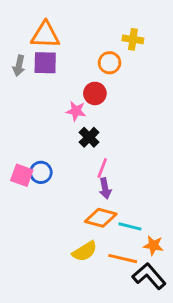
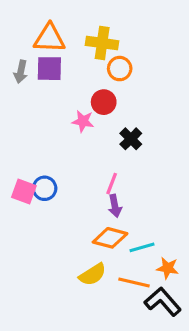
yellow cross: (133, 39) -> (102, 43), moved, size x1.4
black cross: (89, 137) -> (131, 139), moved
cyan line: (130, 226) -> (142, 247), turned -30

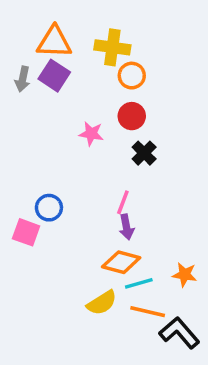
purple square: (49, 69) -> (54, 76), turned 32
red circle: (104, 102) -> (132, 116), moved
pink square: (24, 191) -> (26, 232), moved
cyan line: (142, 247) -> (139, 283), moved
orange star: (168, 268) -> (185, 275), moved

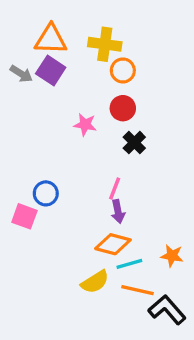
gray arrow: (23, 79) -> (21, 74), turned -70

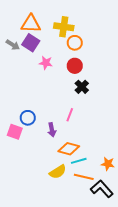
pink star: (85, 125) -> (46, 63), moved
purple arrow: (118, 211) -> (52, 130), moved
orange star: (172, 256) -> (108, 164), moved

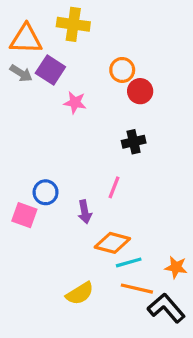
orange triangle: (31, 24) -> (26, 39), moved
yellow cross: (64, 27) -> (73, 24), moved
red circle: (75, 66) -> (140, 91), moved
black cross: (82, 87) -> (134, 142), turned 32
yellow semicircle: (58, 172) -> (80, 293), moved

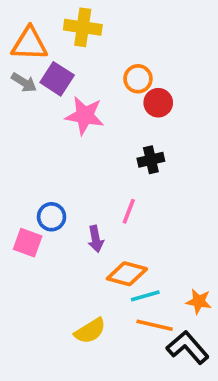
pink star: (75, 103) -> (85, 116), size x1.5

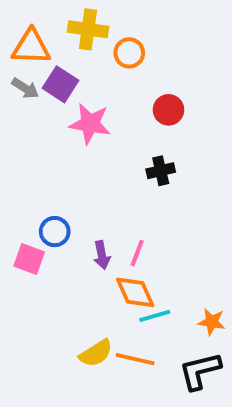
orange circle: (138, 79) -> (129, 53), moved
pink line: (129, 211) -> (137, 253), moved
orange diamond: (127, 274) -> (135, 292), turned 51
orange line: (155, 325) -> (135, 359), moved
black L-shape: (188, 347) -> (200, 371), turned -63

